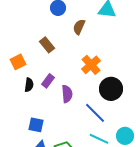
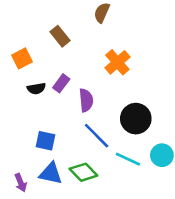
black semicircle: (29, 85) -> (36, 88), turned 72
black circle: (111, 89) -> (136, 119), moved
blue line: (95, 113) -> (97, 136), moved

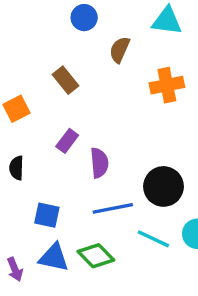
orange cross: (117, 62) -> (167, 85), moved, turned 30
black semicircle: (36, 88) -> (17, 168), moved, turned 102
blue line: (97, 136) -> (113, 208), turned -56

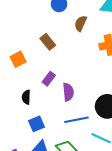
black semicircle: (17, 168) -> (26, 97), moved
blue square: (47, 215) -> (36, 124), turned -35

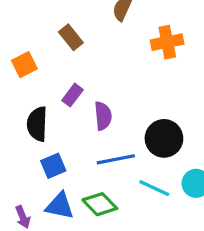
black semicircle: (26, 97) -> (37, 124), size x1.5

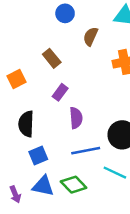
purple rectangle: (72, 95) -> (60, 92), moved

